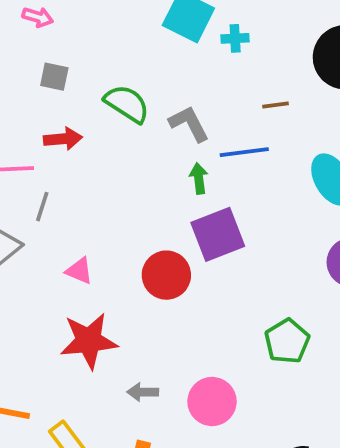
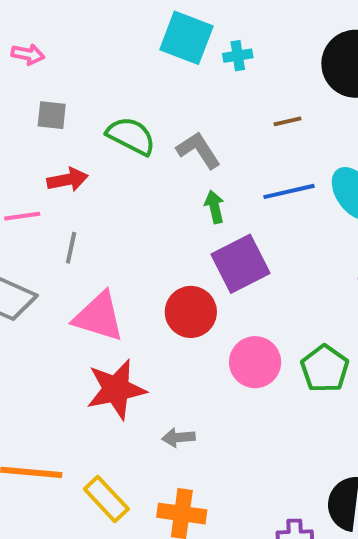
blue line: (244, 152) -> (289, 191), moved
gray line: (42, 207) -> (71, 248), moved
pink triangle: (79, 271) -> (99, 317), size x1.8
pink circle: (212, 402) -> (255, 362), moved

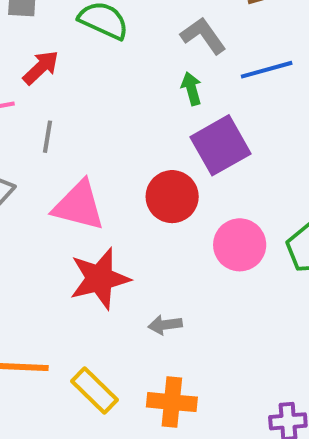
gray L-shape: (198, 150) -> (203, 36), moved
red arrow: (67, 180) -> (41, 68), turned -30

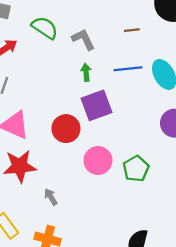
gray L-shape: (203, 36) -> (83, 39), moved
gray arrow: (165, 325) -> (51, 197), turned 56

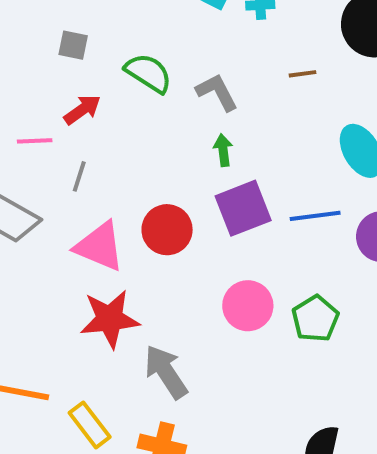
blue line: (128, 69) -> (315, 216), moved
red circle: (66, 129) -> (167, 230), moved
gray arrow: (51, 197) -> (166, 372), size x1.8

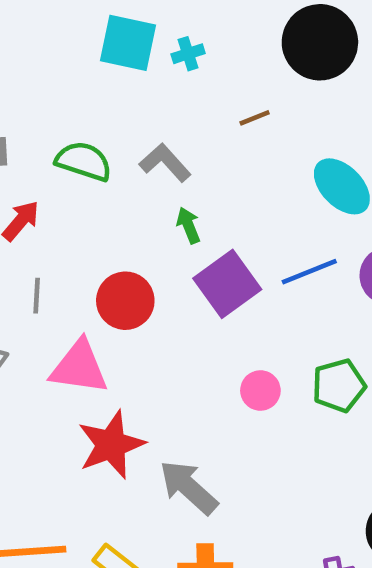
red circle: (167, 230) -> (125, 301), moved
pink circle: (248, 306) -> (260, 390), size x0.7
green pentagon: (315, 319) -> (339, 386), turned 30

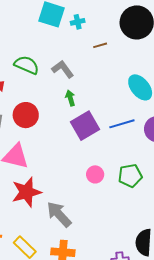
brown line: (255, 118) -> (100, 45), moved
red circle: (125, 301) -> (26, 115), moved

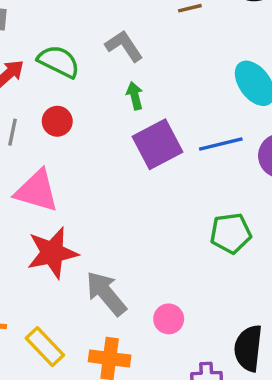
green semicircle: (27, 65) -> (59, 61), moved
red circle: (26, 115) -> (57, 121), size x0.7
pink circle: (95, 174) -> (169, 319), moved

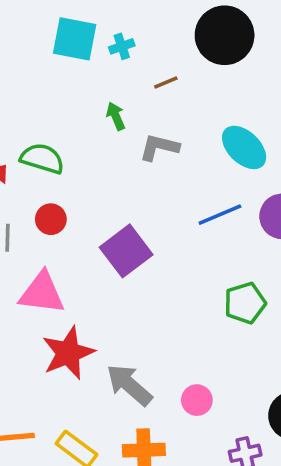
gray L-shape: (124, 46) -> (159, 147), moved, turned -33
green arrow: (135, 96) -> (116, 116), moved
purple square: (158, 144) -> (126, 251), moved

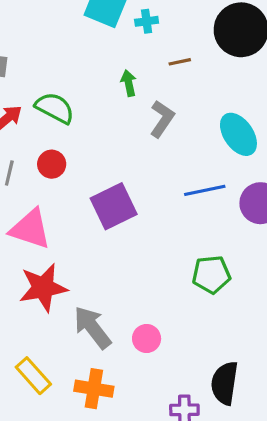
gray L-shape: (159, 147) -> (162, 119), turned 99
pink circle: (197, 400) -> (147, 339), moved

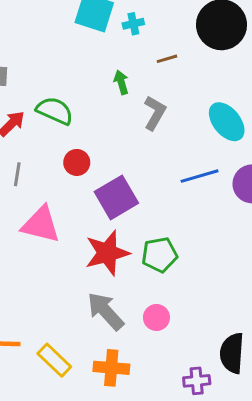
red circle: (52, 164) -> (77, 162), moved
green pentagon: (211, 274) -> (160, 255), moved
red star: (43, 288) -> (107, 253), moved

